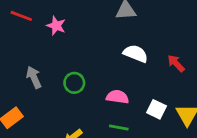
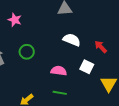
green circle: (74, 83) -> (27, 52), moved
white square: (157, 109) -> (87, 67), moved

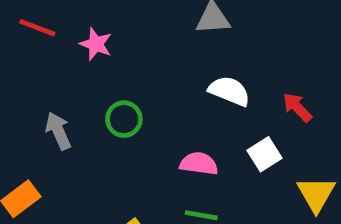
white square: (87, 67) -> (265, 154), turned 32

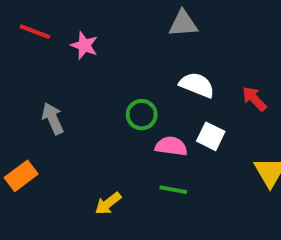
green circle: (124, 119) -> (142, 115), moved
white square: (265, 154) -> (211, 136), moved, turned -32

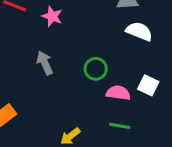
white semicircle: (197, 85) -> (139, 31), moved
gray arrow: (53, 119) -> (45, 63), moved

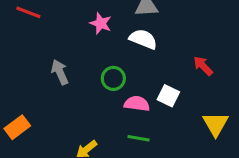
pink star: (52, 16) -> (101, 23), moved
white semicircle: (139, 31) -> (143, 39), moved

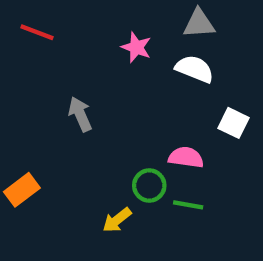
green circle: (113, 78) -> (149, 185), moved
white square: (168, 96) -> (233, 123), moved

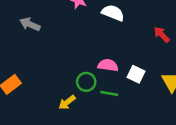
gray arrow: (80, 114) -> (30, 24), moved, turned -42
white square: (233, 123) -> (136, 74), moved

